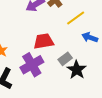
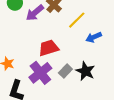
blue arrow: (90, 37) -> (94, 37), turned -35
gray rectangle: (65, 59) -> (65, 71), moved

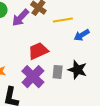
yellow line: (77, 20) -> (63, 20), turned 42
gray rectangle: (65, 71) -> (58, 72), turned -32

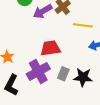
black star: (77, 70) -> (83, 77), turned -30

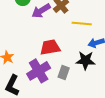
black star: (83, 77) -> (86, 60), moved

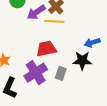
yellow line: (82, 24) -> (54, 21), moved

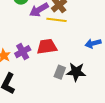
black star: (82, 61) -> (76, 72), moved
purple cross: (36, 73) -> (23, 52), moved, size x0.7

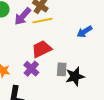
purple cross: (23, 52) -> (31, 69), moved
black star: (76, 72) -> (75, 76), moved

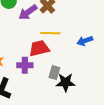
yellow line: (42, 21) -> (50, 33), moved
purple cross: (31, 69) -> (25, 65), turned 35

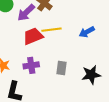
red trapezoid: (39, 48) -> (33, 36), moved
black star: (66, 82) -> (91, 75), moved

